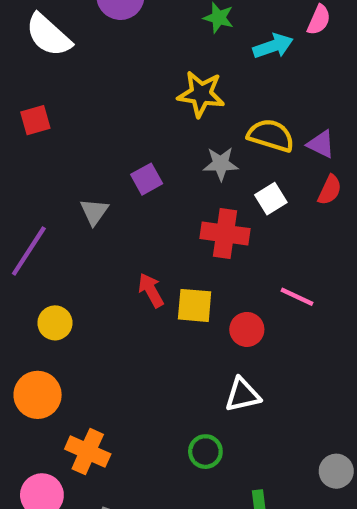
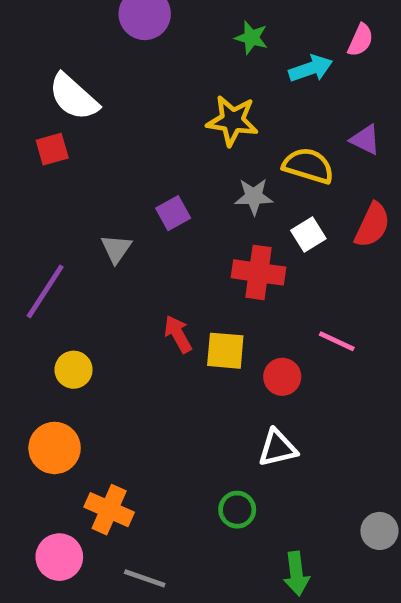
white semicircle: (48, 35) -> (74, 97), moved
purple triangle: (321, 144) -> (365, 140), moved
red semicircle: (330, 190) -> (372, 225), size x1.4

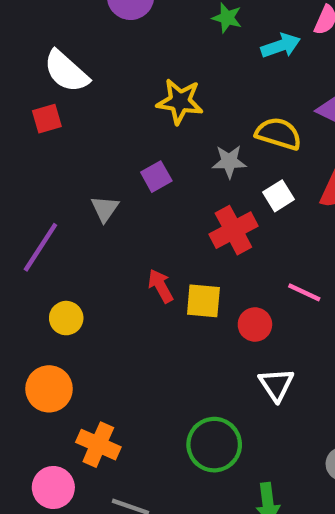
yellow star: (232, 121) -> (180, 101), moved
red cross: (259, 272) -> (233, 230), turned -36
white triangle: (277, 448) -> (276, 385), moved, turned -51
green circle: (237, 510) -> (214, 445), size x1.6

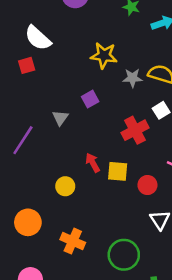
gray star: (229, 161) -> (133, 78), moved
yellow circle: (66, 318) -> (65, 186), moved
orange cross: (98, 445) -> (73, 241), moved

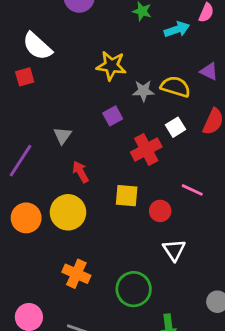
purple square: (90, 99) -> (113, 116), moved
red arrow: (93, 163) -> (81, 172), moved
yellow circle: (65, 186) -> (68, 212), size x1.6
orange circle: (28, 222) -> (26, 218), moved

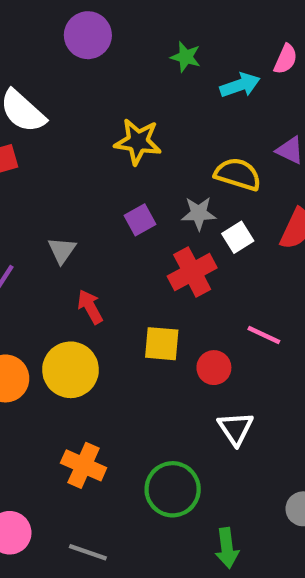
gray star: (143, 91) -> (199, 213), moved

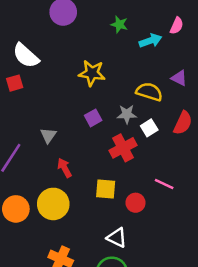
white triangle: (236, 428) -> (117, 238), moved, turned -30

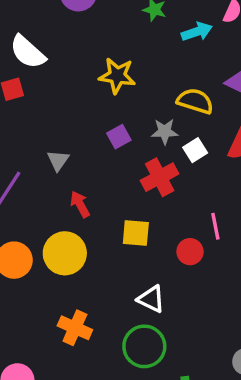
pink line: (164, 184) -> (215, 226), turned 54
red circle: (136, 203) -> (190, 252), moved

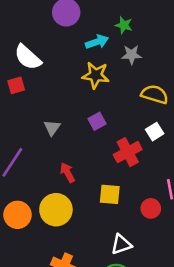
cyan arrow: (197, 32) -> (97, 42), moved
gray star: (165, 132) -> (132, 55), moved
gray triangle: (58, 160) -> (52, 128), moved
white triangle: (151, 299) -> (121, 244), turned -45

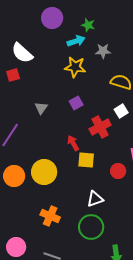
green star: (124, 25) -> (88, 25), moved
red arrow: (67, 173) -> (73, 143), moved

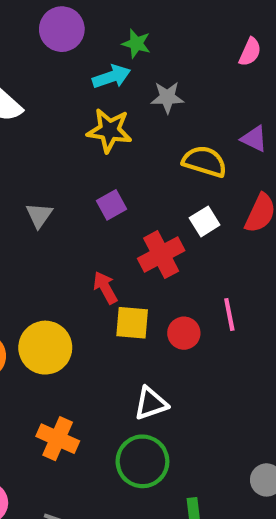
red circle: (118, 171) -> (184, 333), moved

